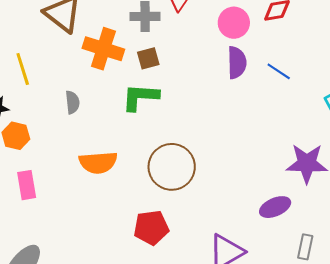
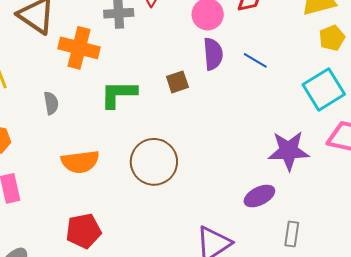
brown square: (148, 58) -> (177, 82), moved
red pentagon: (151, 228) -> (84, 231), moved

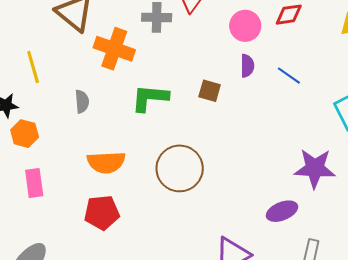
purple semicircle: (213, 54) -> (247, 66), size x0.7
brown square: (177, 82) -> (210, 91), turned 30
red pentagon: (84, 231) -> (102, 213), moved

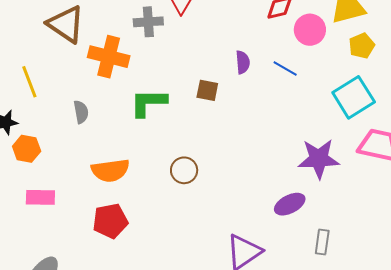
pink circle: (245, 26) -> (310, 30), moved
brown circle: (180, 168) -> (184, 170), size x0.6
pink rectangle: (34, 183) -> (40, 197), turned -76

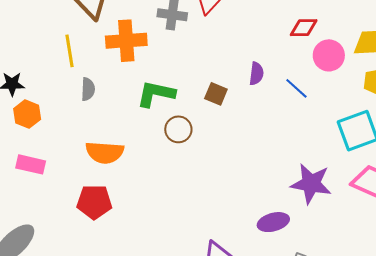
orange cross: (109, 57) -> (126, 41), turned -30
yellow line: (29, 82) -> (69, 51), moved
brown circle: (184, 170) -> (178, 129), moved

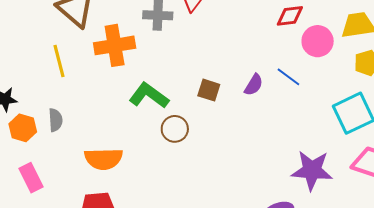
purple semicircle: (256, 74) -> (254, 85), moved, turned 30
gray semicircle: (88, 89) -> (55, 120), moved
green L-shape: (156, 94) -> (149, 96), turned 30
pink rectangle: (31, 164) -> (31, 178), turned 56

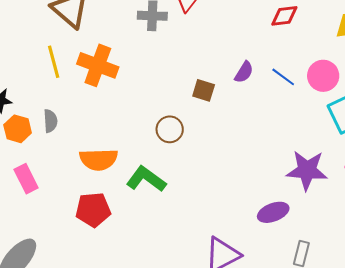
pink circle: (318, 41) -> (323, 76), moved
orange cross: (115, 45) -> (98, 65), moved, turned 30
purple semicircle: (254, 85) -> (244, 72), moved
green L-shape: (149, 96) -> (146, 179), moved

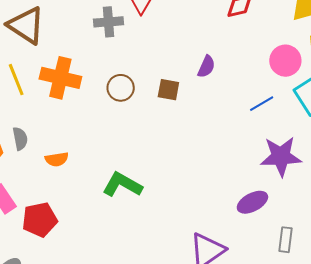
blue line: (283, 77) -> (262, 104), moved, turned -60
brown circle: (170, 129) -> (121, 88), moved
orange semicircle: (99, 159) -> (57, 159), moved, size x0.6
red pentagon: (93, 210) -> (40, 220), moved

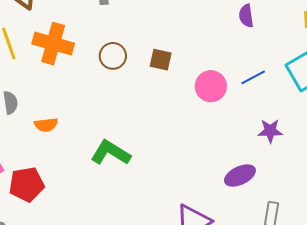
pink circle: (285, 61) -> (211, 86), moved
purple semicircle: (206, 67) -> (246, 16), moved, turned 145
purple star: (281, 156) -> (270, 131), size x0.6

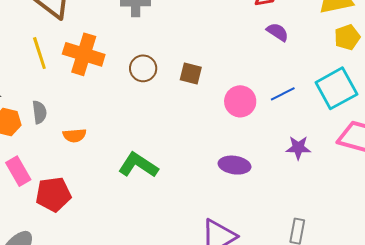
purple semicircle: (246, 16) -> (278, 32), turned 130
purple ellipse: (240, 176) -> (235, 165), moved, turned 32

